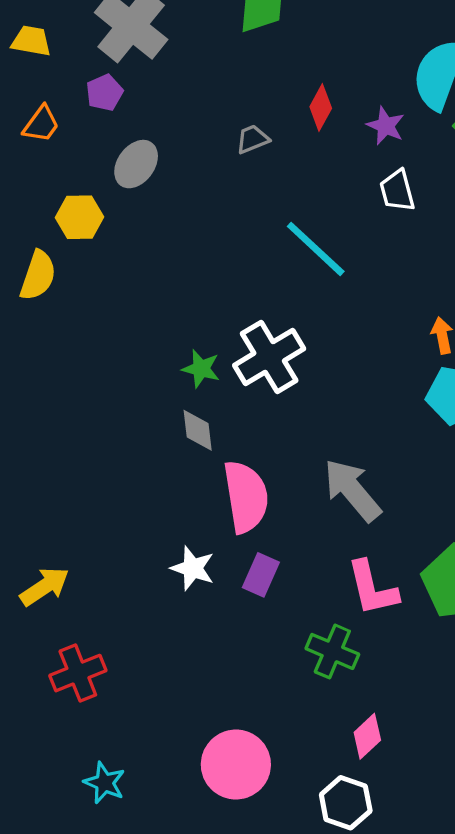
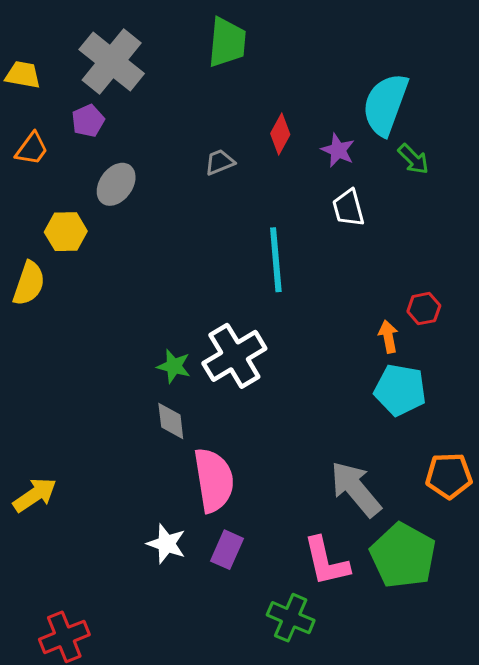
cyan line: (316, 249) -> (276, 260), turned 42
gray arrow: (352, 490) -> (356, 489), moved
yellow arrow: (45, 587) -> (35, 495), moved

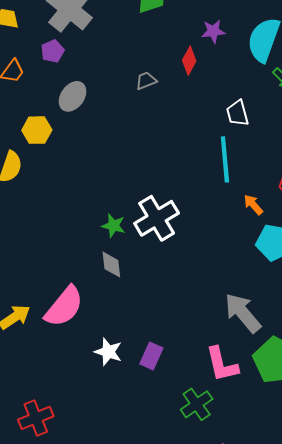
purple star: (338, 150) -> (213, 31), moved, turned -30
cyan line: (276, 260) -> (225, 159), moved
orange arrow: (388, 337) -> (253, 205), moved, turned -30
pink semicircle: (214, 480) -> (64, 307), moved, turned 48
green cross: (291, 618) -> (197, 404), turned 32

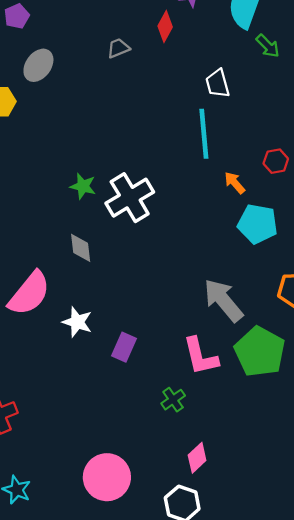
green star: (114, 226) -> (83, 186), moved
white star: (108, 352) -> (77, 322), moved
green cross: (197, 404) -> (173, 400), size x0.7

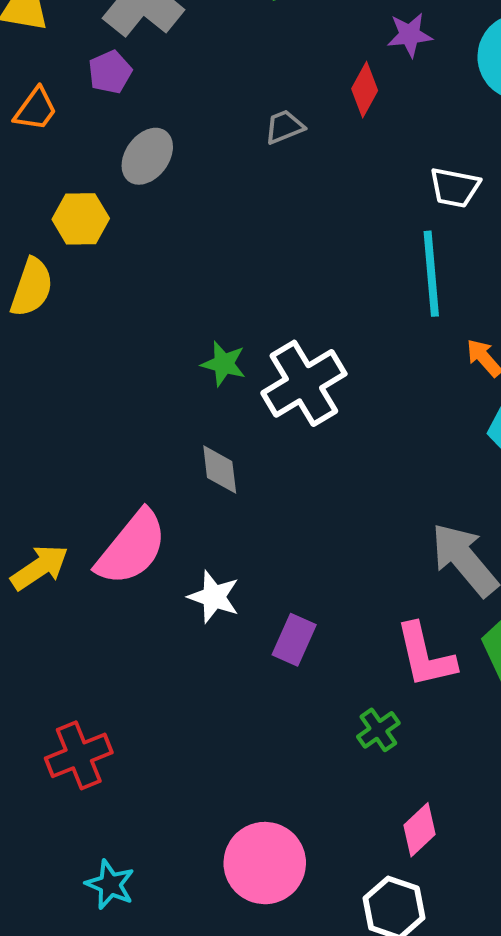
white trapezoid: (218, 84) -> (455, 188), turned -64

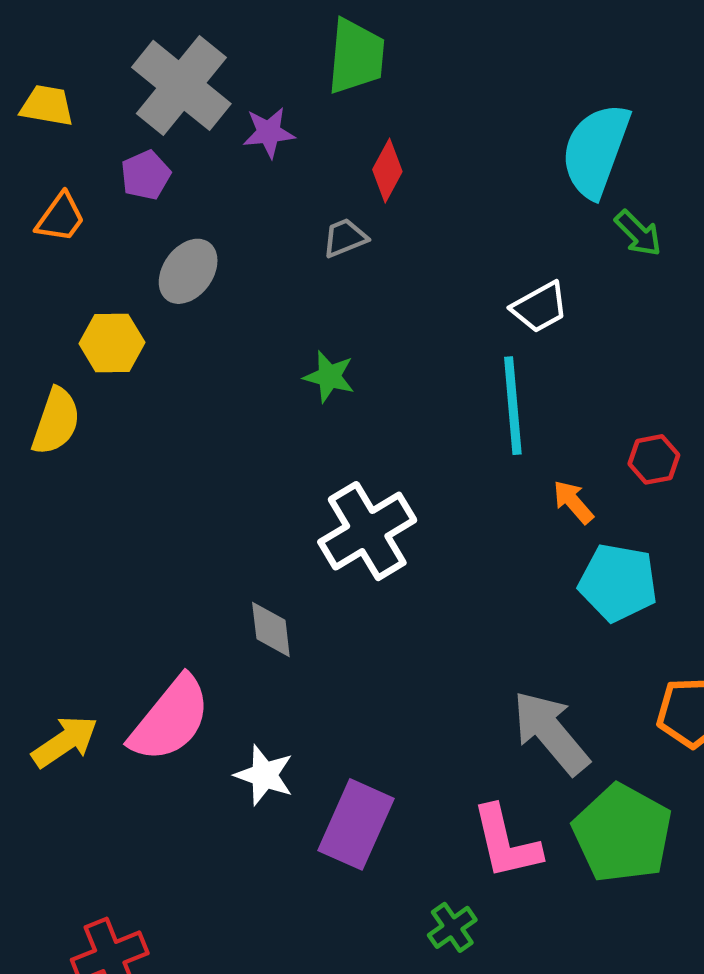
purple star: (410, 35) -> (269, 132), moved
red diamond: (365, 90) -> (387, 171), moved
white trapezoid: (455, 188) -> (540, 307), turned -40
green star: (224, 364) -> (329, 377), moved
purple rectangle: (294, 640) -> (356, 824), size x1.5

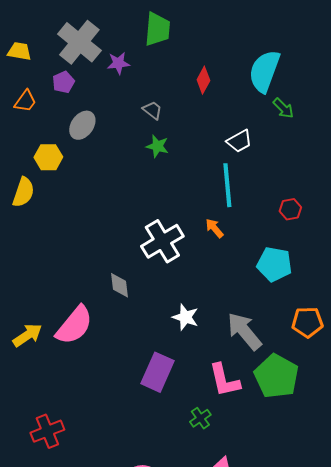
red diamond: (387, 171) -> (203, 80), moved
gray trapezoid: (345, 238) -> (152, 110), turned 60
green star: (329, 377) -> (157, 146), moved
orange arrow: (573, 502) -> (214, 228), moved
white star: (264, 775) -> (185, 317), moved

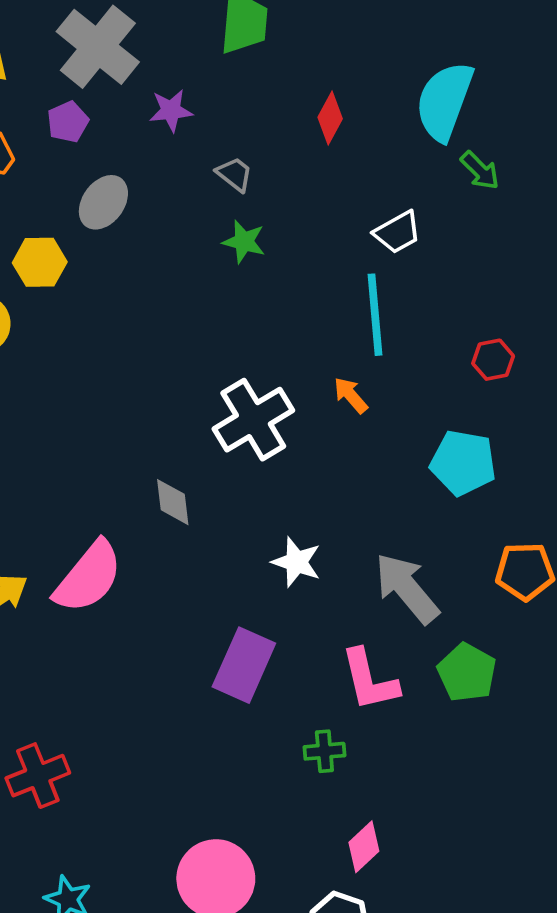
purple star: (118, 63) -> (171, 111), moved
green pentagon: (276, 376) -> (467, 673), size x0.7
green cross: (200, 418) -> (324, 751), turned 30

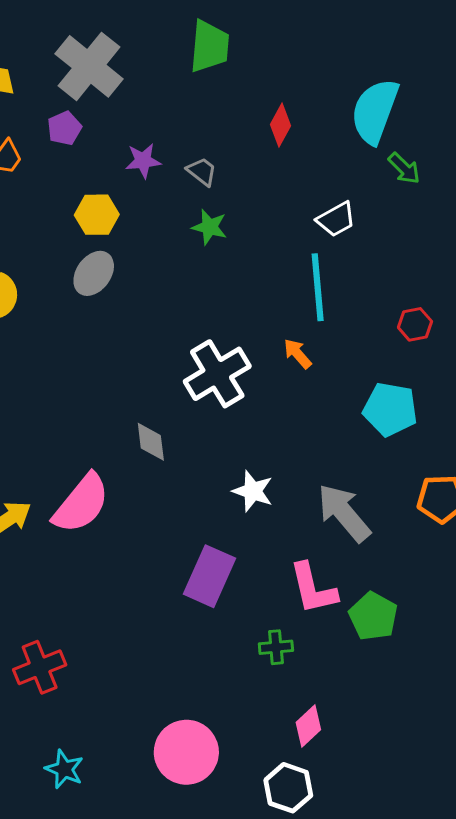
purple star: (171, 111) -> (143, 161), moved
gray ellipse: (103, 202) -> (94, 273), moved
yellow hexagon: (40, 262) -> (97, 215), moved
green pentagon: (467, 673) -> (373, 616), moved

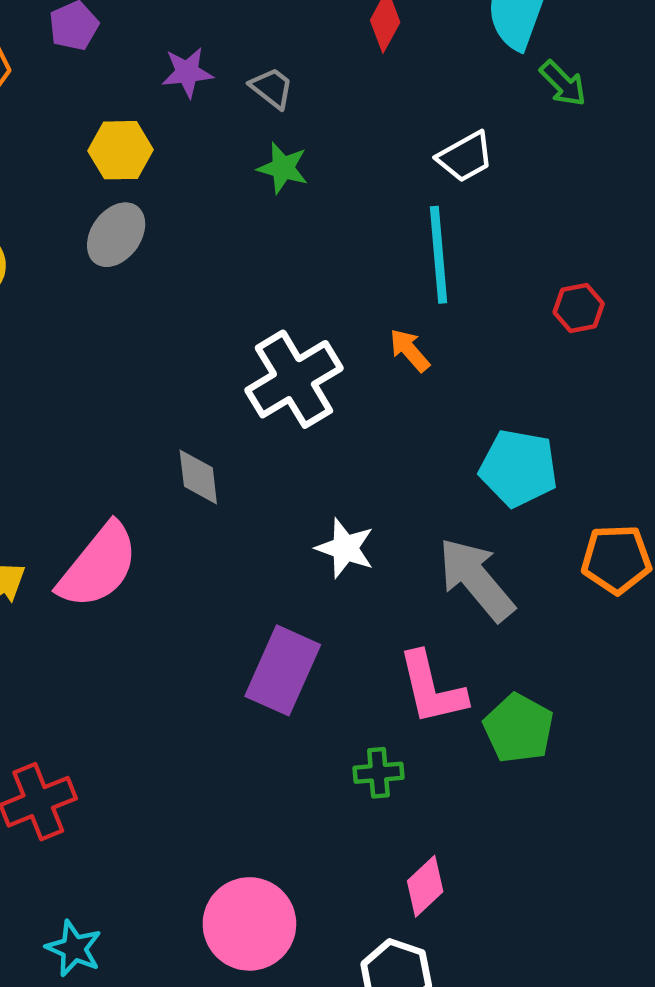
cyan pentagon: (390, 409) -> (519, 468), moved

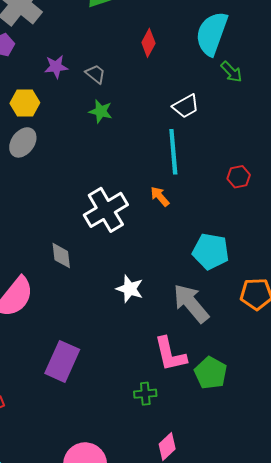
purple rectangle: (283, 670) -> (62, 361), moved

